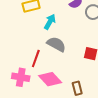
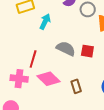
gray semicircle: (56, 44) -> (66, 49), moved

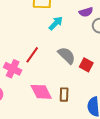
pink diamond: (48, 79) -> (41, 92), moved

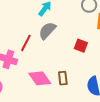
gray semicircle: (67, 55) -> (47, 31), moved, turned -84

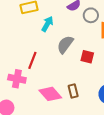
gray semicircle: (47, 31) -> (65, 45), moved

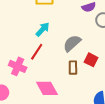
cyan arrow: (47, 24) -> (43, 29), moved
brown rectangle: (73, 91) -> (73, 68), moved

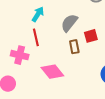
red line: (37, 52) -> (36, 37), turned -36
red square: (91, 60) -> (91, 36), turned -32

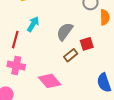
red line: (36, 37) -> (15, 40), moved, turned 30
brown rectangle: (74, 47) -> (71, 55), turned 64

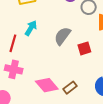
brown rectangle: (71, 55) -> (70, 88), moved

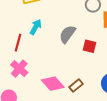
red square: (84, 48) -> (90, 46), turned 32
pink cross: (14, 69) -> (19, 69), turned 30

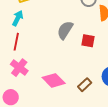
cyan arrow: (36, 27) -> (18, 18), moved
brown rectangle: (76, 86) -> (85, 85), moved

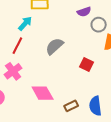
gray semicircle: (65, 30) -> (54, 46), moved

